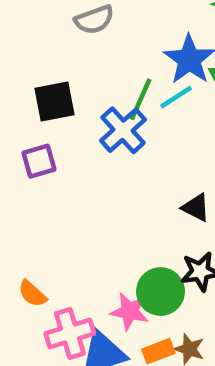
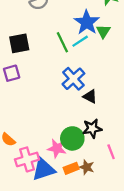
green line: (141, 99) -> (62, 42), turned -50
blue cross: (123, 130) -> (73, 79), moved

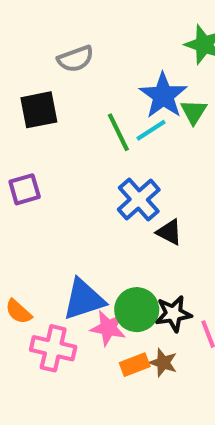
black square: (19, 43) -> (39, 110), moved
black star: (92, 128) -> (173, 314), moved
pink cross: (27, 159) -> (53, 348), turned 30
blue triangle: (44, 169) -> (84, 299), moved

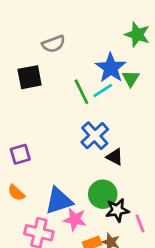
purple square: (25, 189) -> (20, 154), moved
green circle: (137, 310) -> (103, 194), moved
orange semicircle: (18, 312) -> (16, 193), moved

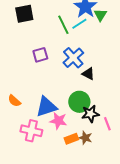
purple square: (20, 154) -> (40, 55), moved

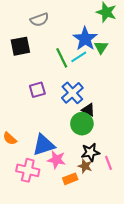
green circle: (79, 102) -> (82, 124), moved
brown star: (85, 138) -> (85, 166), moved

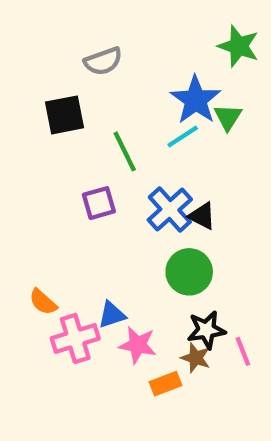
green line: (62, 58) -> (125, 151), moved
black triangle: (88, 110) -> (202, 216), moved
blue triangle: (44, 145) -> (112, 315), size x0.6
pink cross: (28, 170) -> (75, 338), moved, turned -30

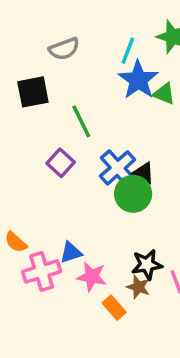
green triangle: (228, 117) -> (164, 94), turned -40
cyan line: (183, 136) -> (128, 51), moved, turned -36
purple square: (99, 203) -> (61, 163), turned -32
green circle: (189, 272) -> (133, 194), moved
orange rectangle: (166, 384) -> (114, 308), turned 70

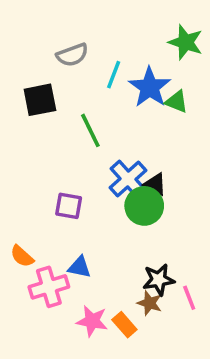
cyan line: (128, 51) -> (114, 75), moved
purple square: (61, 163) -> (69, 206), moved, turned -32
blue triangle: (71, 252) -> (79, 267), turned 30
pink star: (92, 277) -> (92, 321), moved

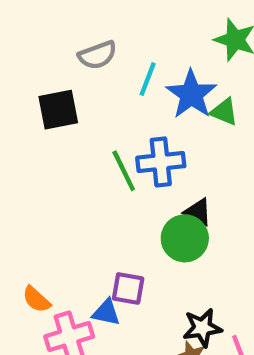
green line: (90, 130) -> (124, 171), moved
blue cross: (128, 179) -> (161, 162), moved, turned 36
purple square: (69, 206) -> (128, 288), moved

